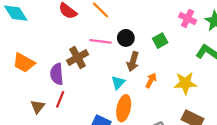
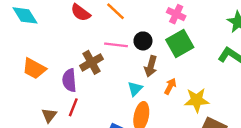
pink cross: (188, 18) -> (176, 14), moved
green square: (160, 41) -> (180, 43), size x1.6
yellow star: (185, 83) -> (197, 100), moved

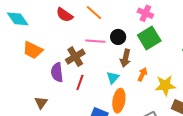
orange trapezoid: (34, 68) -> (33, 50), moved
red line: (73, 107) -> (80, 82), moved

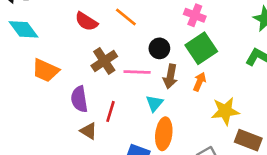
pink line: (95, 41) -> (137, 72), moved
brown cross: (75, 57) -> (104, 61), moved
orange arrow: (142, 74) -> (200, 82), moved
brown triangle: (41, 103) -> (89, 131), moved, turned -32

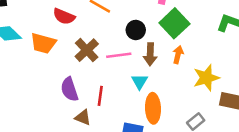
orange trapezoid: (45, 70) -> (43, 43), moved

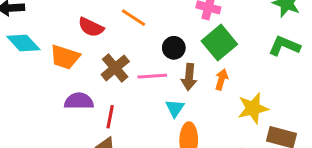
purple semicircle: (69, 89) -> (79, 101), moved, turned 105
red line: (100, 96) -> (110, 117), moved

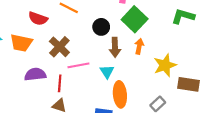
pink line: (152, 76) -> (78, 65), moved

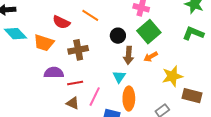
orange arrow: (139, 46) -> (151, 57), turned -136
brown cross: (59, 47) -> (78, 50), turned 30
pink line: (78, 65) -> (95, 97), moved, turned -60
red line: (60, 83) -> (75, 83), turned 70

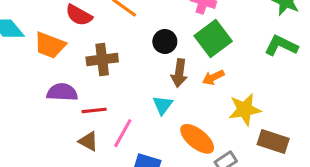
orange ellipse: (129, 99) -> (197, 139), moved, turned -55

